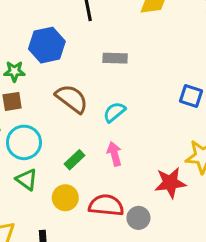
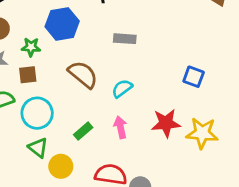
red star: (170, 183) -> (166, 123), moved
yellow circle: (65, 198) -> (61, 166), moved

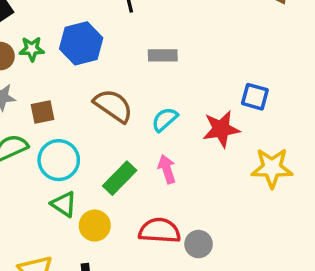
green star: (31, 47) -> (32, 49), moved
red star: (166, 123) -> (221, 129), moved
green rectangle: (83, 131) -> (120, 178), size x1.4

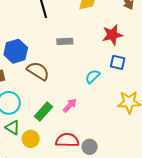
blue hexagon: (81, 43) -> (16, 51), moved
cyan semicircle: (165, 119) -> (93, 76), moved
red star: (221, 129) -> (112, 35), moved
pink arrow: (167, 169) -> (70, 105), turned 63

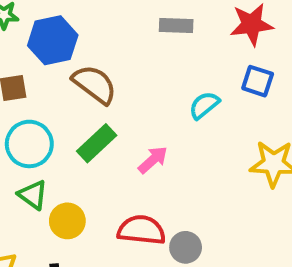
gray rectangle: (65, 41) -> (176, 26), moved
green rectangle: (43, 112) -> (97, 143), moved

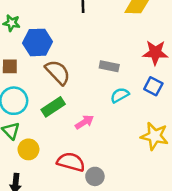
gray rectangle: (176, 26) -> (109, 66), moved

